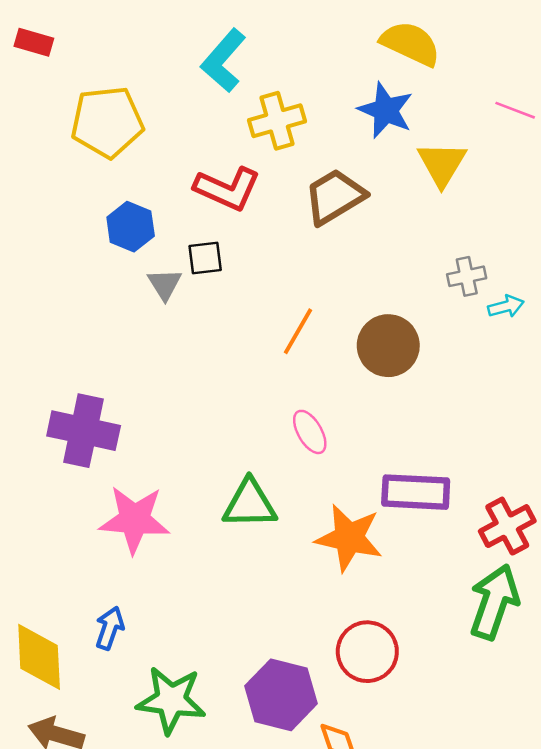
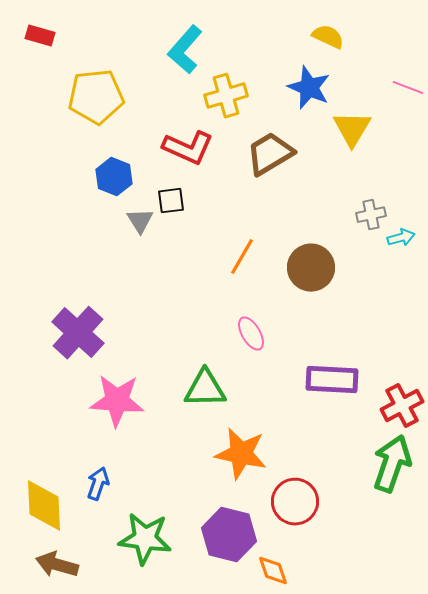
yellow semicircle: (410, 44) -> (328, 37), size x0.7
purple cross: (84, 431) -> (78, 333), turned 30
orange star: (349, 538) -> (241, 454), moved

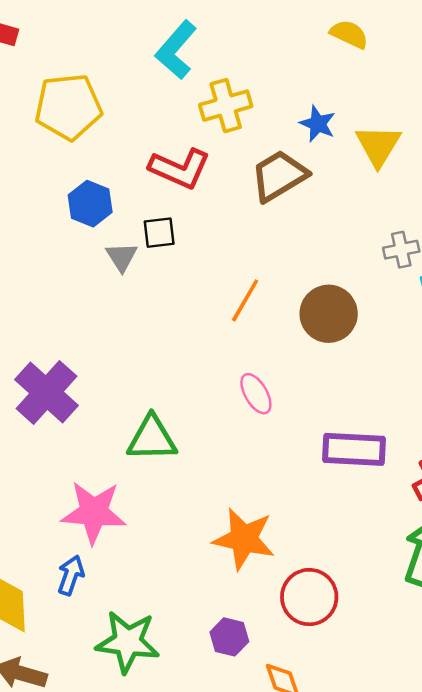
blue star: (309, 88) -> (318, 124), moved, size x0.7
green triangle: (205, 389) -> (152, 438), moved
pink star: (117, 401) -> (94, 512), moved
purple hexagon: (229, 535) -> (229, 637), size x0.6

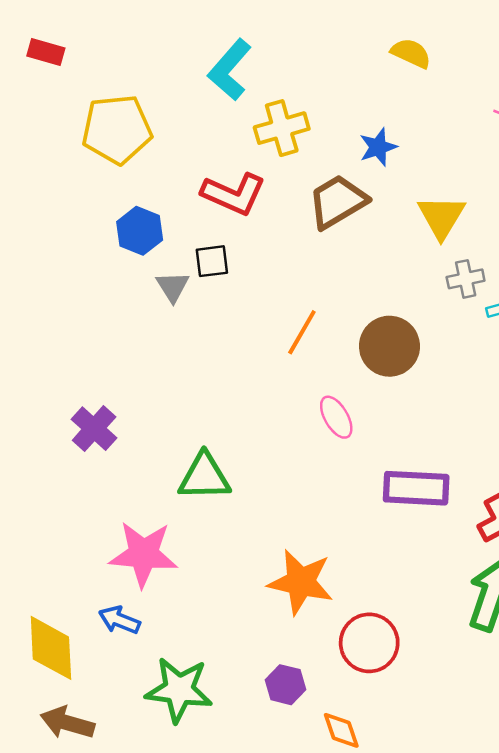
blue star: (318, 124) -> (378, 147), turned 30
yellow triangle: (378, 146) -> (441, 217), moved
purple cross: (47, 392) -> (94, 429), size x0.7
pink ellipse: (256, 394) -> (336, 417), moved
blue arrow: (71, 575) -> (119, 620), turned -87

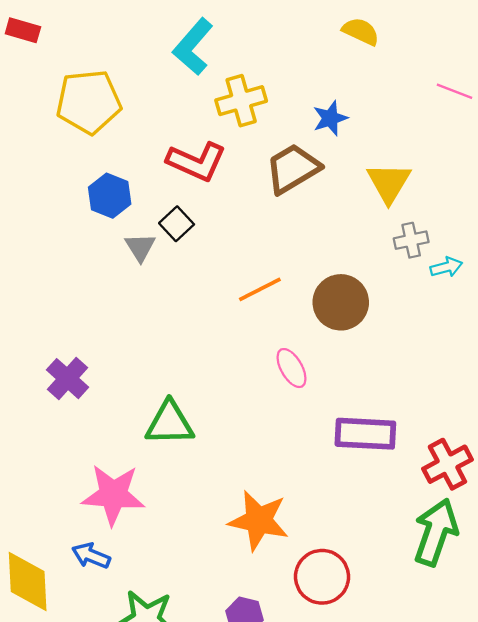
black square: (212, 261) -> (177, 224), turned -36
orange line: (302, 332) -> (260, 289), turned 33

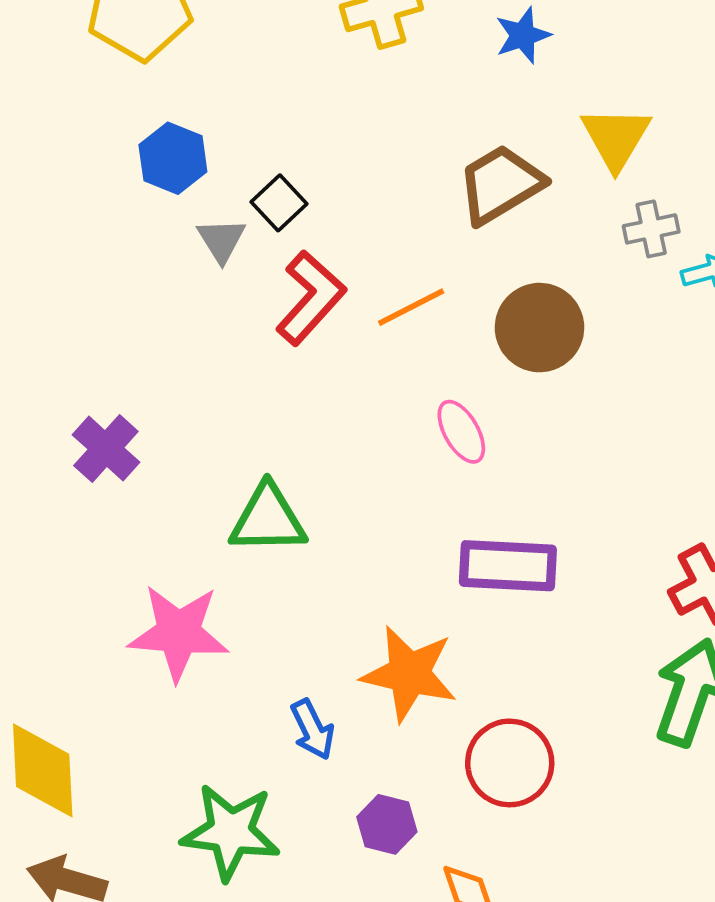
red L-shape: (197, 162) -> (311, 298), moved, turned -72
brown trapezoid: (293, 169) -> (500, 184), moved
purple rectangle: (365, 434) -> (508, 566), moved
blue arrow: (91, 556) -> (312, 729), moved, turned -138

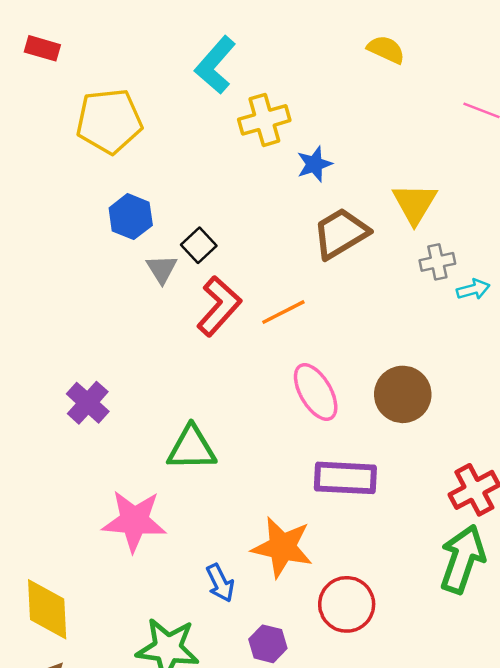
blue star: (523, 35) -> (314, 164), moved
brown circle: (540, 328) -> (403, 394), moved
pink ellipse: (461, 432) -> (316, 392), size x1.4

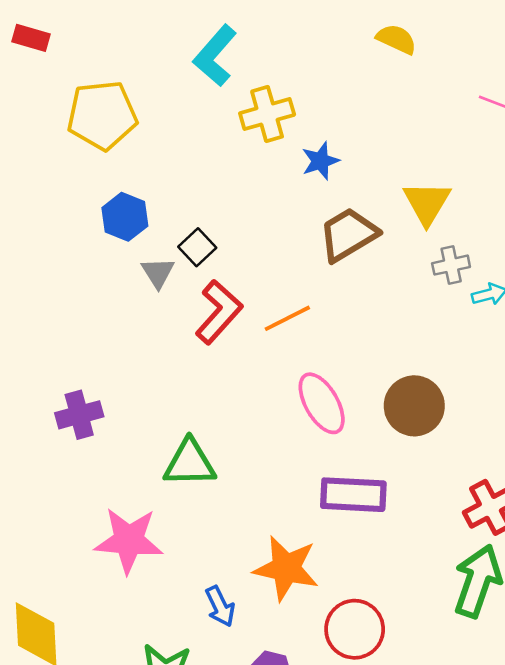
purple cross: (88, 403) -> (79, 415), turned 33

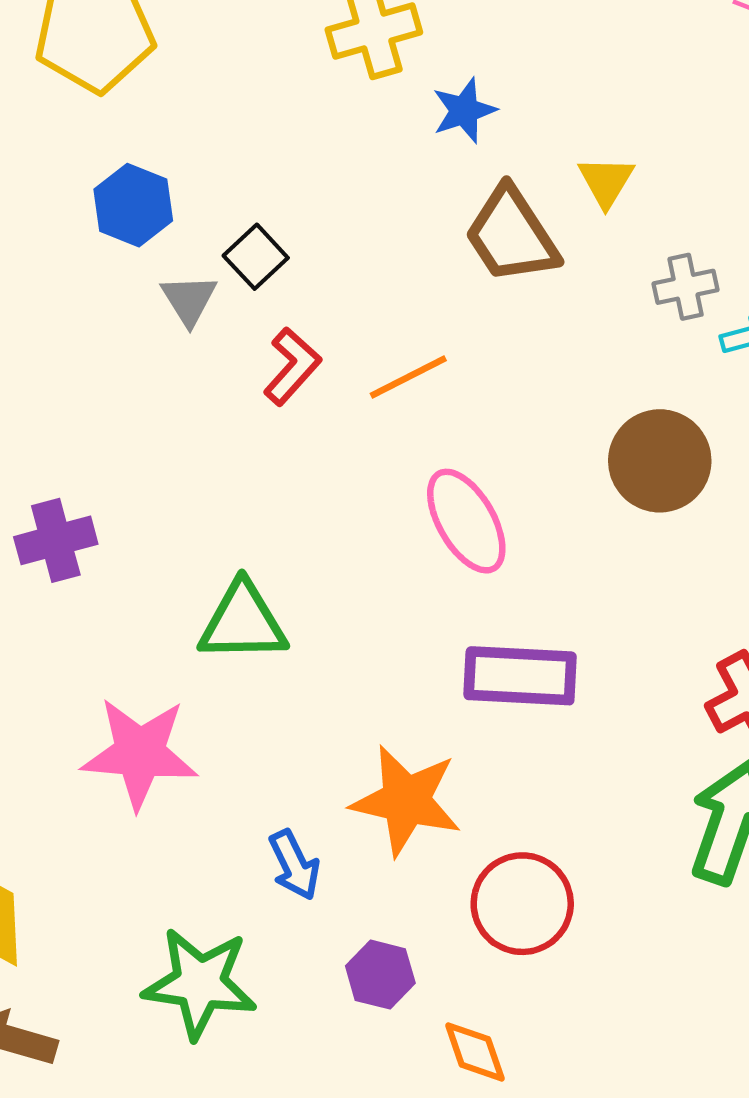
yellow triangle: (427, 203) -> (606, 181), moved, size x0.7
brown trapezoid: (348, 235) -> (511, 235), turned -92
red L-shape: (219, 312) -> (292, 366), size x0.7
brown circle: (414, 406) -> (660, 461), moved

